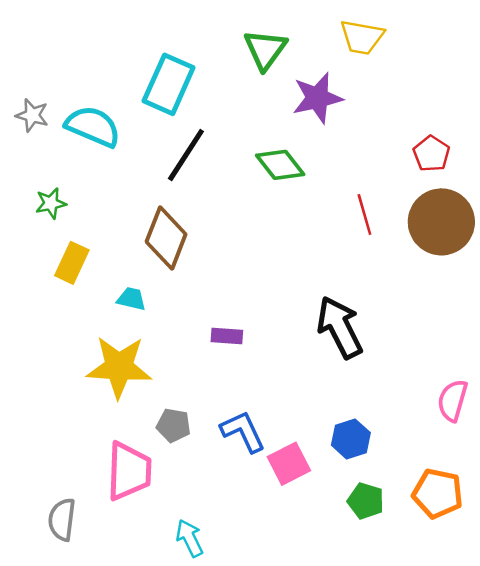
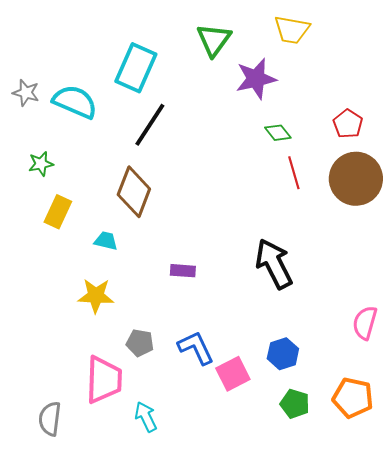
green diamond: (280, 165) -> (278, 133), moved, size x0.7
yellow star: (119, 367) -> (96, 296), size x0.7
cyan arrow: (190, 538) -> (146, 417), moved

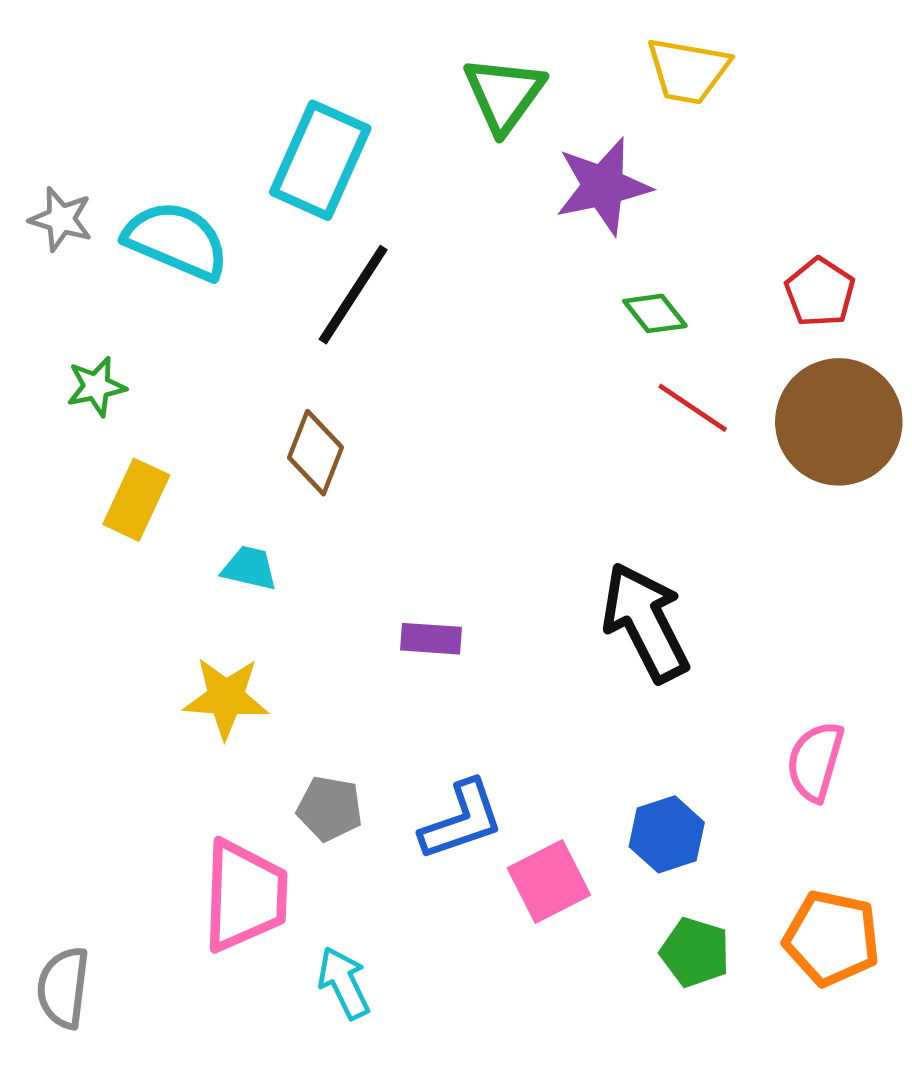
red line: (294, 173) -> (693, 408), turned -40
brown diamond: (134, 192) -> (315, 453), size x0.7
pink semicircle: (365, 323) -> (815, 761), moved
blue L-shape: (196, 348) -> (462, 820), turned 96
gray semicircle: (50, 419) -> (63, 988), moved

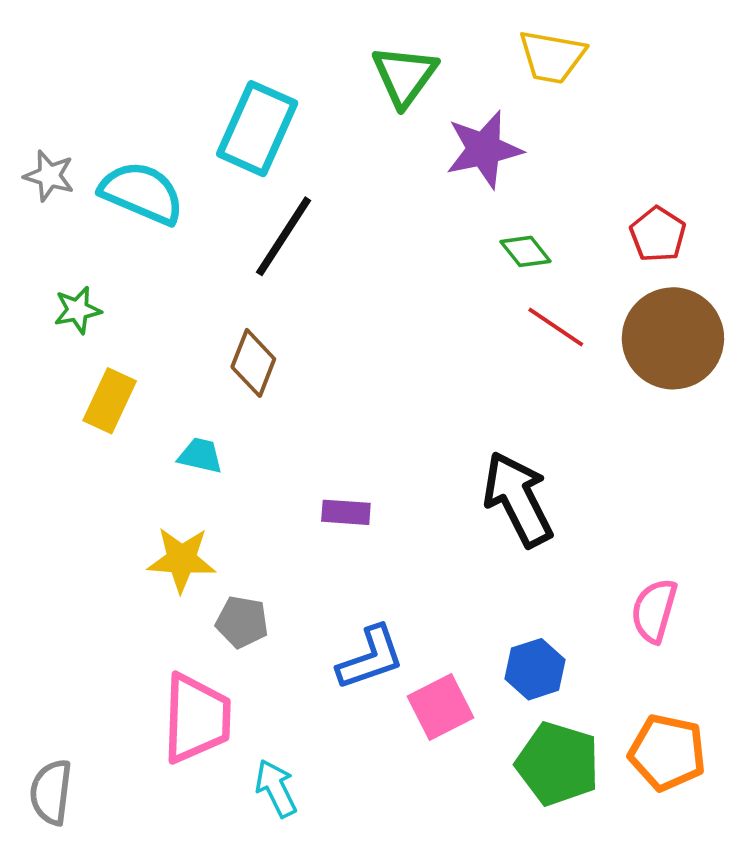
gray pentagon: (330, 808) -> (242, 622), moved
green pentagon: (695, 952) -> (558, 764), size x1.5

